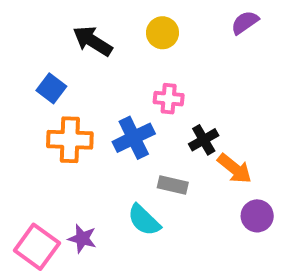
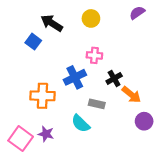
blue square: (51, 88) -> (33, 42), moved
orange cross: (70, 140) -> (42, 96), moved

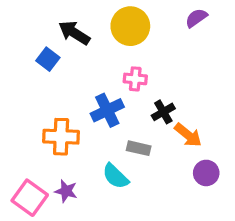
yellow circle: (91, 18) -> (130, 26), size x1.5

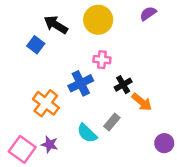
orange cross: (61, 137) -> (46, 103), turned 35
gray rectangle: (139, 148) -> (112, 122), moved, turned -63
purple circle: (206, 173) -> (164, 143), moved

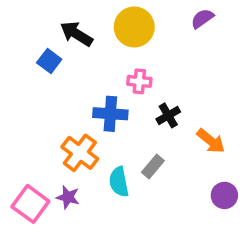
blue cross: (81, 83) -> (110, 114), turned 30
orange arrow: (142, 102) -> (211, 141), moved
orange cross: (46, 103) -> (80, 153), moved
cyan semicircle: (87, 133) -> (119, 182), turned 35

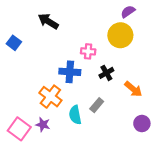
yellow circle: (134, 27) -> (120, 35), moved
blue square: (49, 61) -> (14, 43), moved

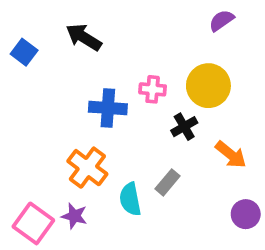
yellow circle: (120, 35) -> (208, 86), moved
blue square: (14, 43) -> (24, 52), moved
blue cross: (70, 72) -> (108, 108), moved

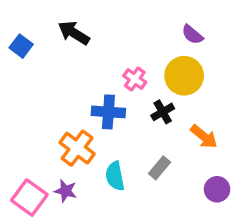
purple semicircle: (221, 20) -> (192, 35), moved, turned -105
pink cross: (153, 89) -> (135, 79), turned 30
blue cross: (108, 108) -> (108, 112), moved
gray rectangle: (167, 182) -> (159, 168), moved

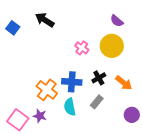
blue cross: (108, 112) -> (72, 82), moved
black cross: (163, 112) -> (99, 78), moved

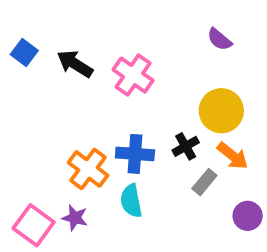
black arrow: (45, 20) -> (75, 64), moved
yellow circle: (112, 46) -> (221, 111), moved
pink cross: (82, 48) -> (133, 75), moved, size x1.5
gray rectangle: (97, 102) -> (204, 182), moved

